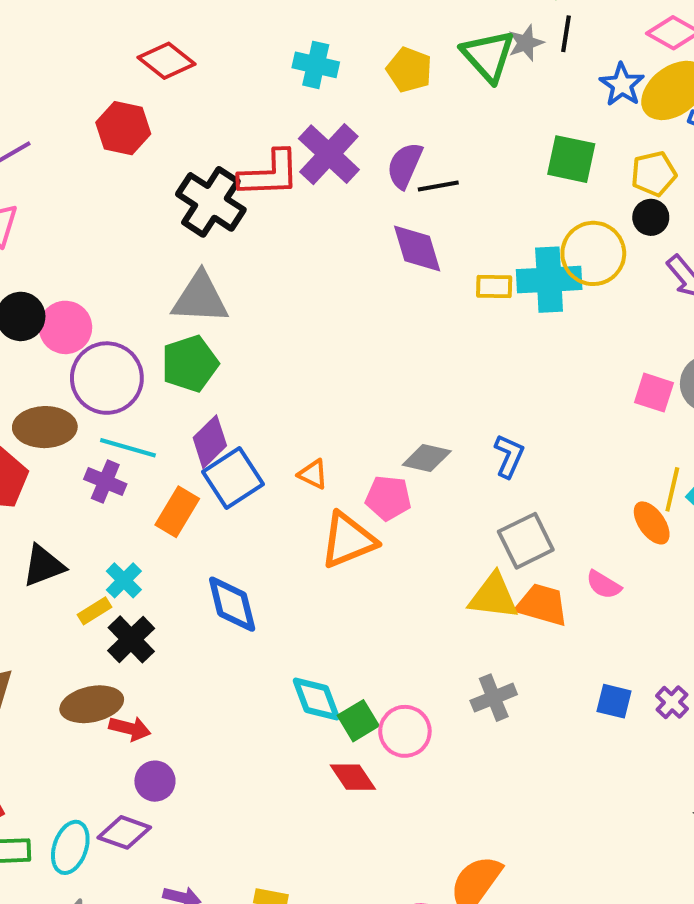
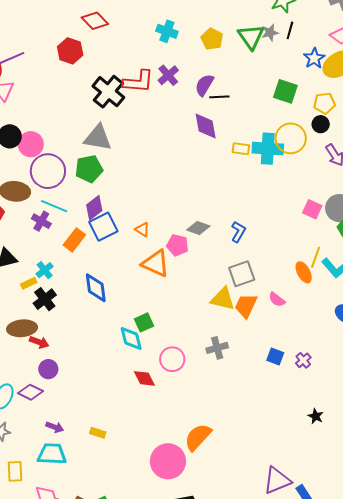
purple cross: (329, 154) -> (168, 75), size x0.7
orange triangle: (348, 540) -> (156, 263), turned 40
orange trapezoid: (542, 605) -> (246, 306), turned -88
green square: (358, 721) -> (144, 322), moved

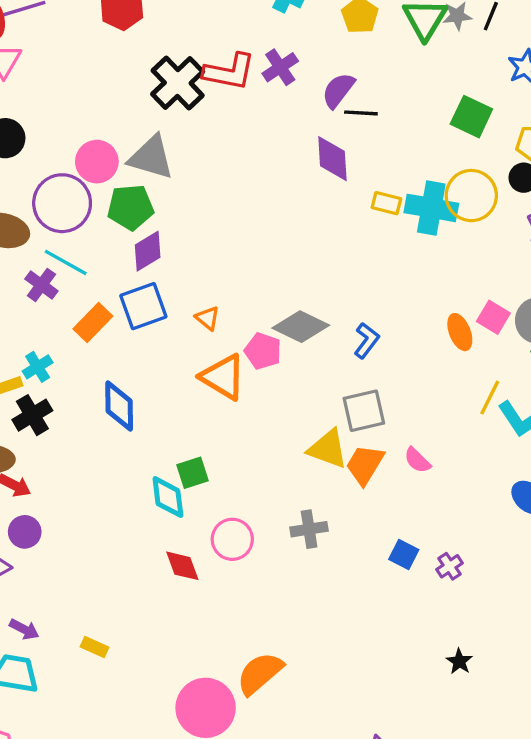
pink circle: (31, 144) -> (97, 162), moved
purple diamond: (94, 208) -> (148, 251), moved
gray diamond: (198, 228) -> (301, 327), size x1.4
orange ellipse: (304, 272) -> (460, 332), moved

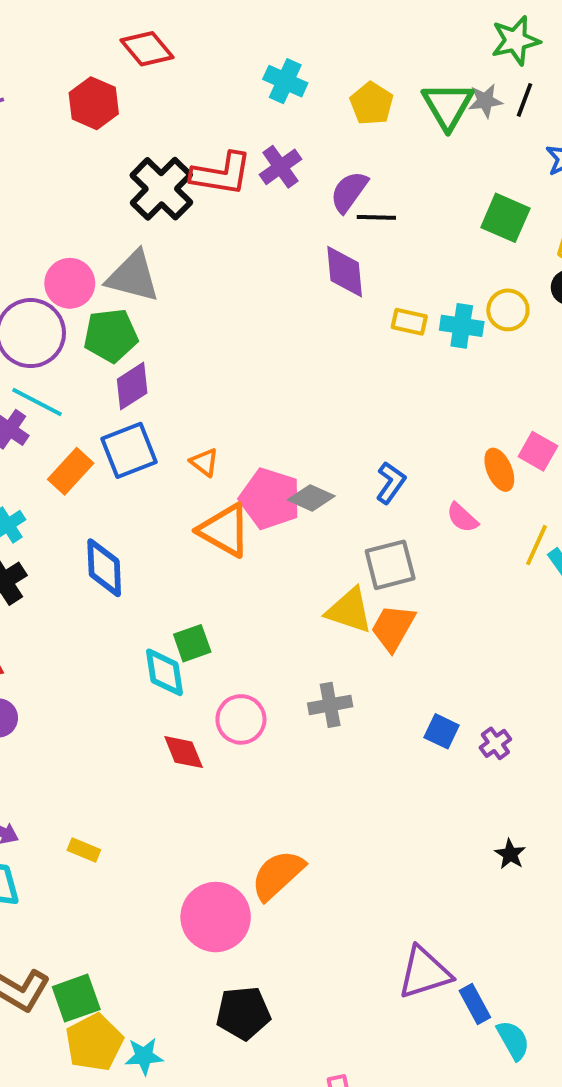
yellow circle: (471, 196) -> (508, 310), size x0.7
cyan cross: (431, 208) -> (462, 326), size x0.7
gray diamond: (301, 327) -> (311, 498), moved, size x0.7
pink pentagon: (263, 351) -> (270, 499), size x1.4
pink semicircle: (417, 460) -> (462, 518), moved

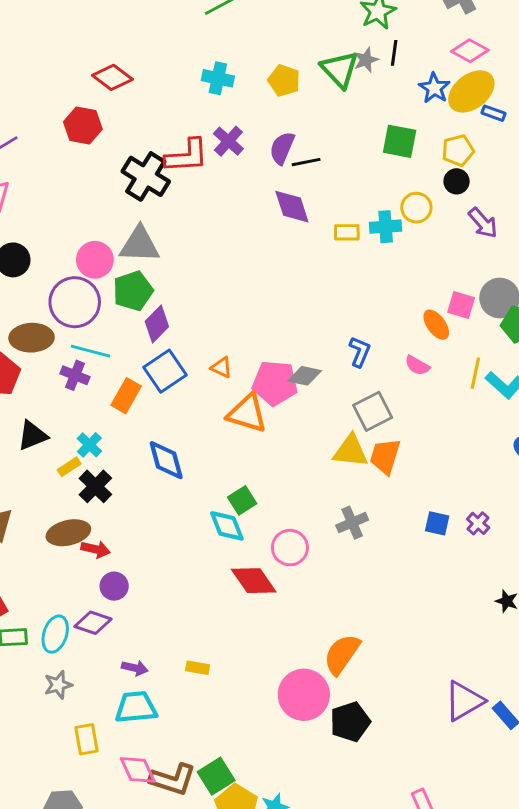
red diamond: (184, 752) -> (254, 581), size x1.4
black pentagon: (243, 1013) -> (350, 722), moved

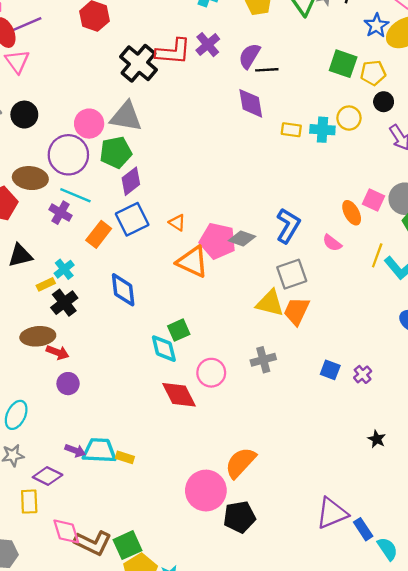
yellow pentagon: (458, 150) -> (373, 73), moved
blue L-shape: (360, 352) -> (288, 226), size x1.4
purple diamond: (93, 623) -> (48, 476), moved
cyan trapezoid: (136, 707) -> (99, 450), moved

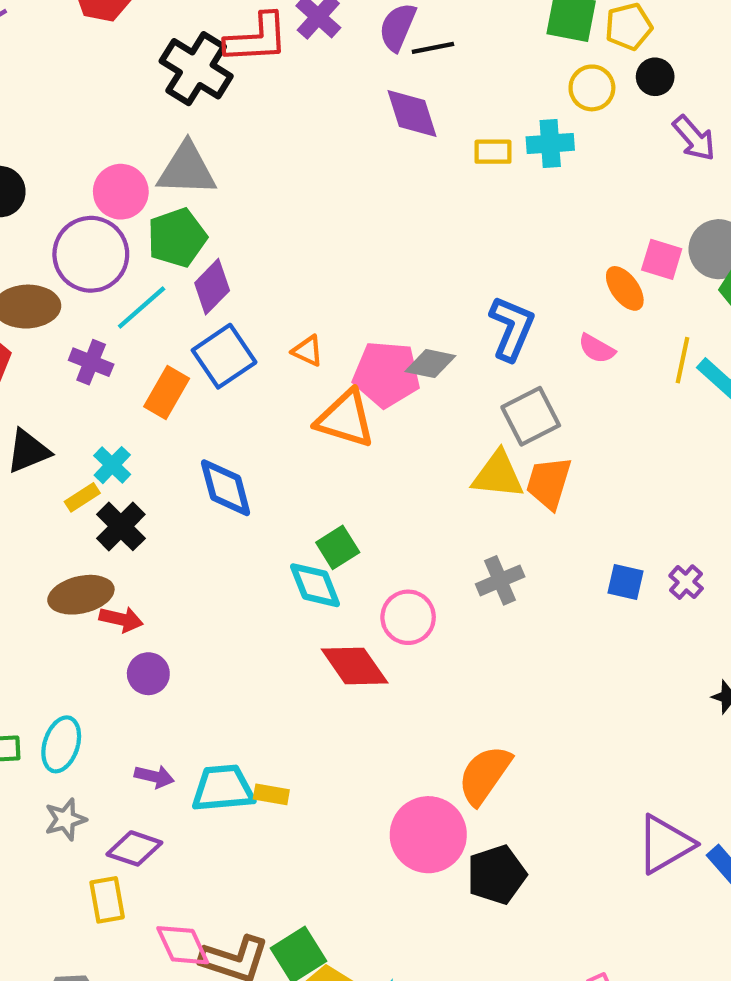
yellow circle: (349, 118) -> (592, 88), moved
cyan line: (75, 195) -> (142, 308), moved, turned -56
purple arrow: (75, 451) -> (154, 776), moved

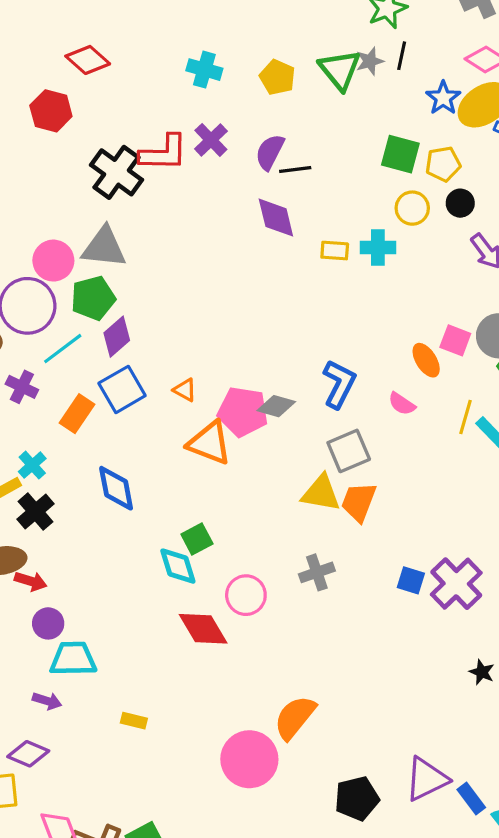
purple cross: (686, 582) -> (456, 584), size x2.0
cyan trapezoid: (223, 788) -> (73, 659), moved
black pentagon: (497, 875) -> (357, 798), moved

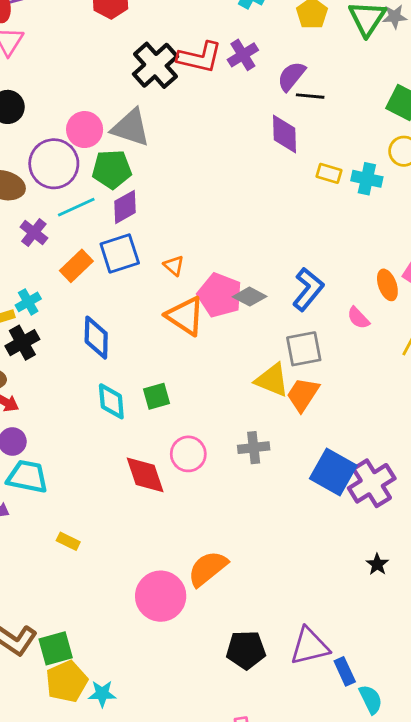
cyan diamond: (178, 566) -> (111, 401), moved
blue square: (411, 580) -> (333, 472), size x1.8

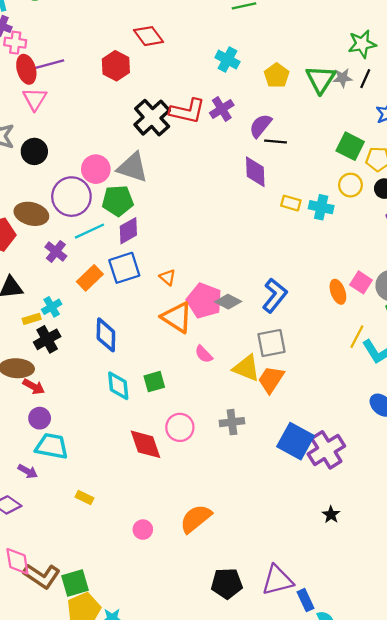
pink semicircle: (358, 318) -> (204, 354), moved
pink circle: (161, 596) -> (143, 530), moved, size x0.5

